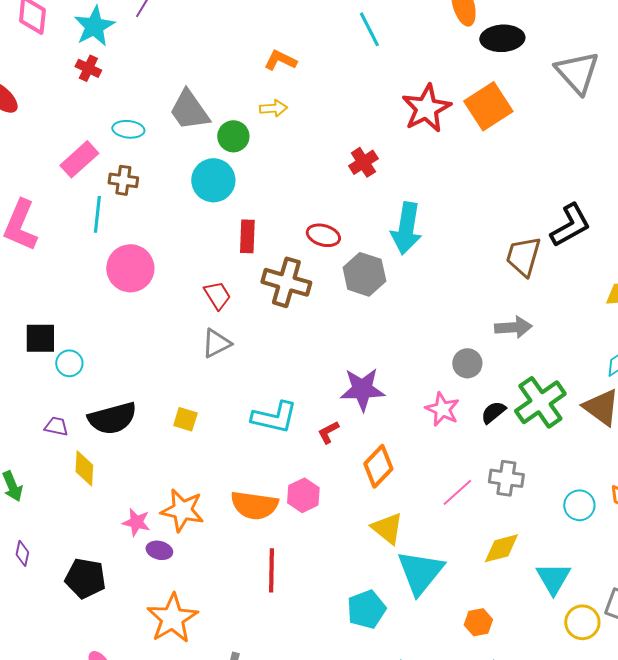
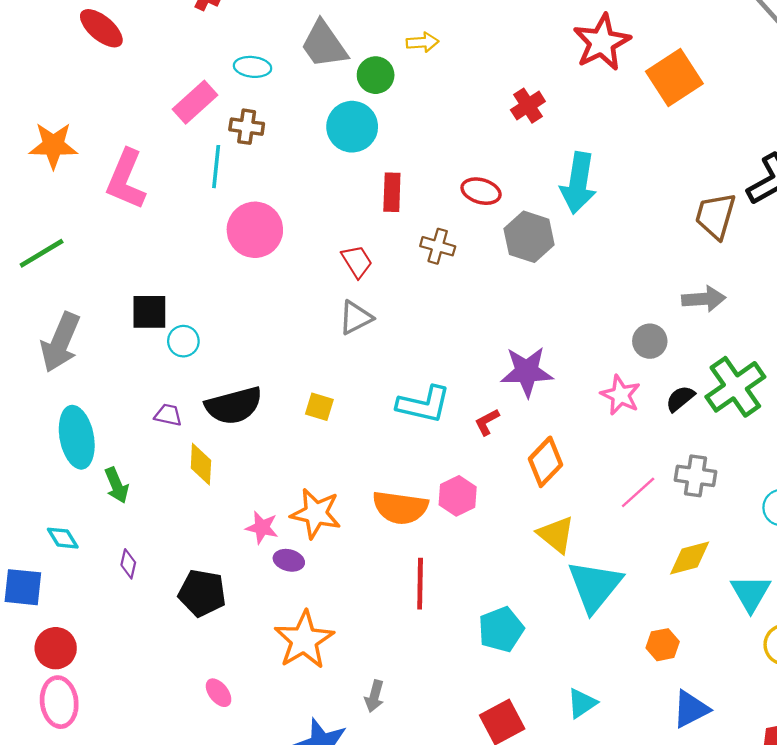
orange square: (488, 106) -> (674, 77), moved
brown cross: (286, 282) -> (438, 246), size x0.6
cyan pentagon: (366, 609) -> (501, 629), moved

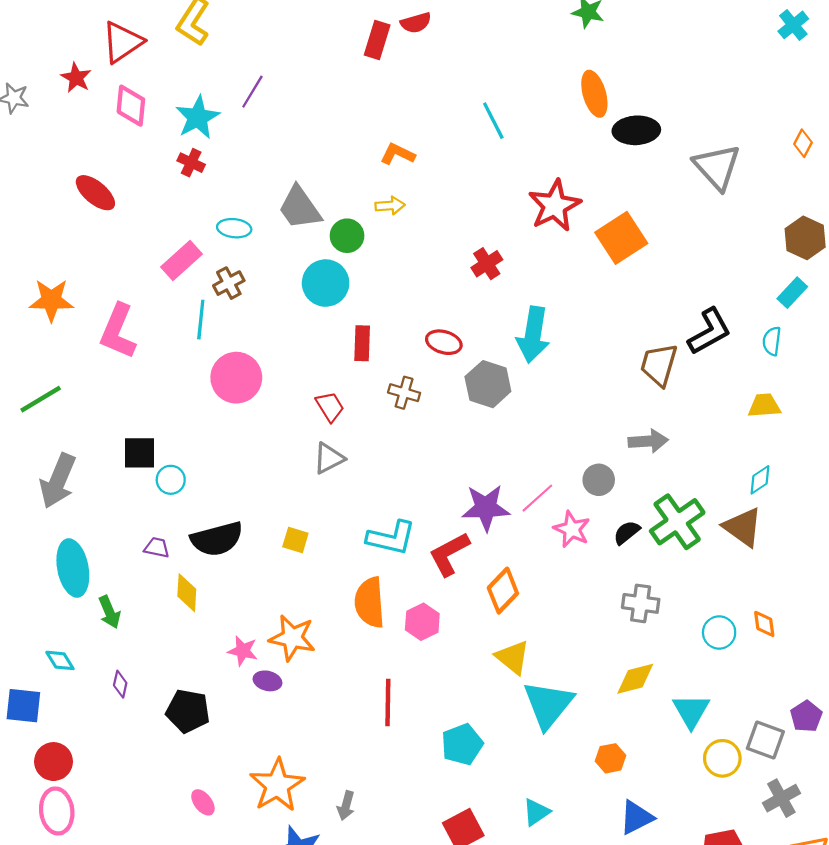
brown cross: (247, 127) -> (229, 283), turned -36
red L-shape: (487, 422) -> (449, 554), size x1.8
pink line: (638, 492) -> (537, 498), moved
orange semicircle: (400, 508) -> (370, 602), moved, turned 78
orange star: (304, 640) -> (277, 785), moved

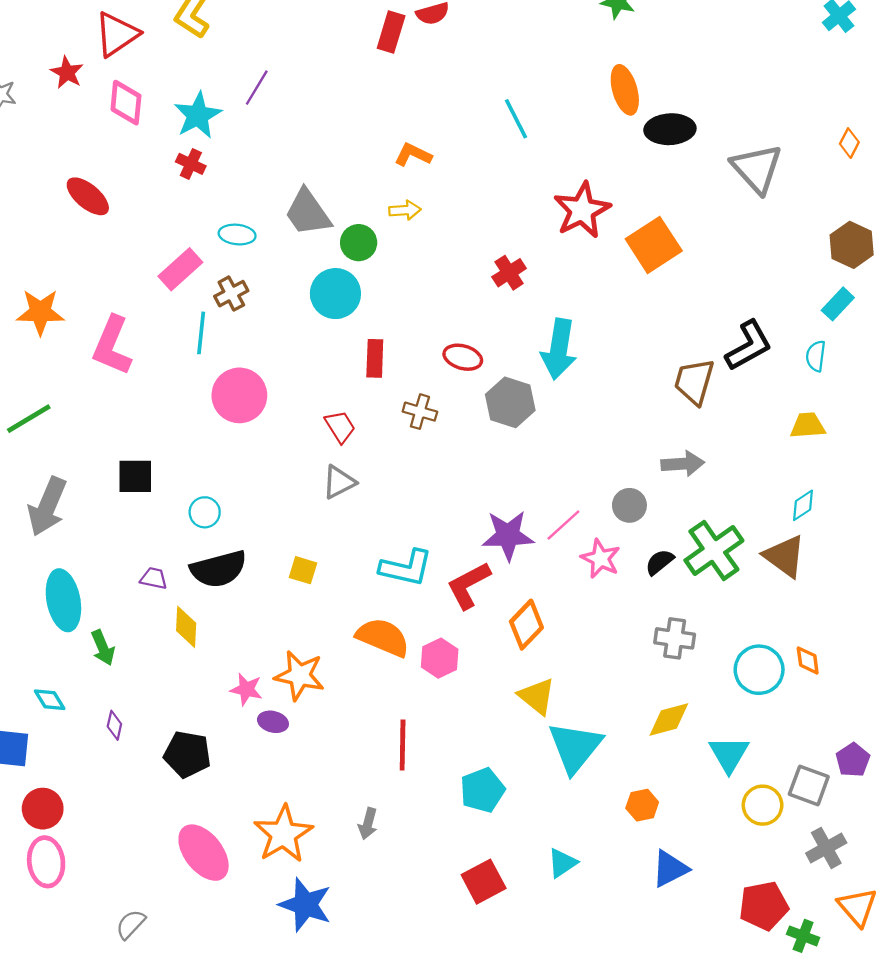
cyan circle: (171, 480) -> (205, 512), moved
orange semicircle: (370, 602) -> (383, 637), turned 117
cyan circle: (719, 632) -> (759, 670), size x1.4
pink ellipse: (203, 802) -> (204, 853), size x2.0
gray arrow: (346, 806) -> (368, 824), moved

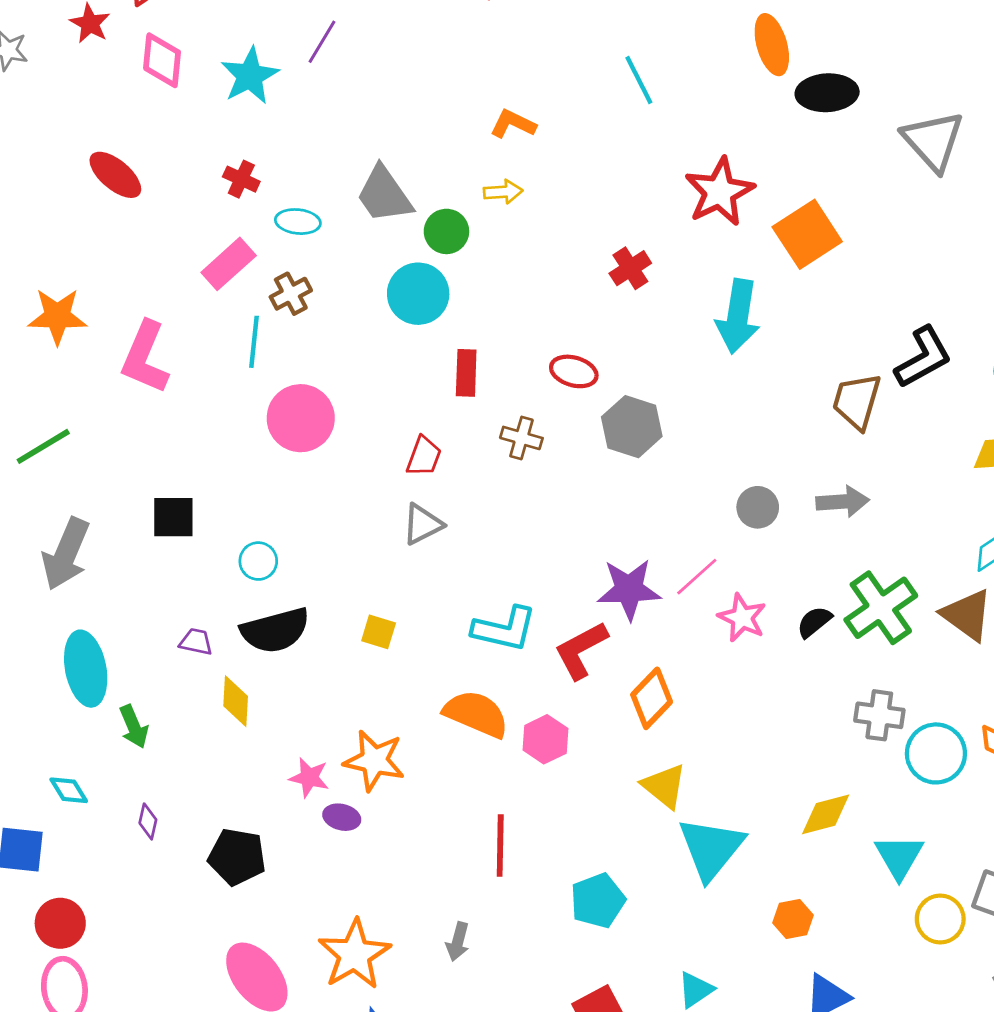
red cross: (191, 164) -> (241, 179), moved
cyan arrow: (559, 349) -> (738, 316), moved
red trapezoid: (340, 427) -> (424, 456), turned 52
gray circle: (629, 505) -> (758, 507), moved
gray cross: (675, 638) -> (879, 715), moved

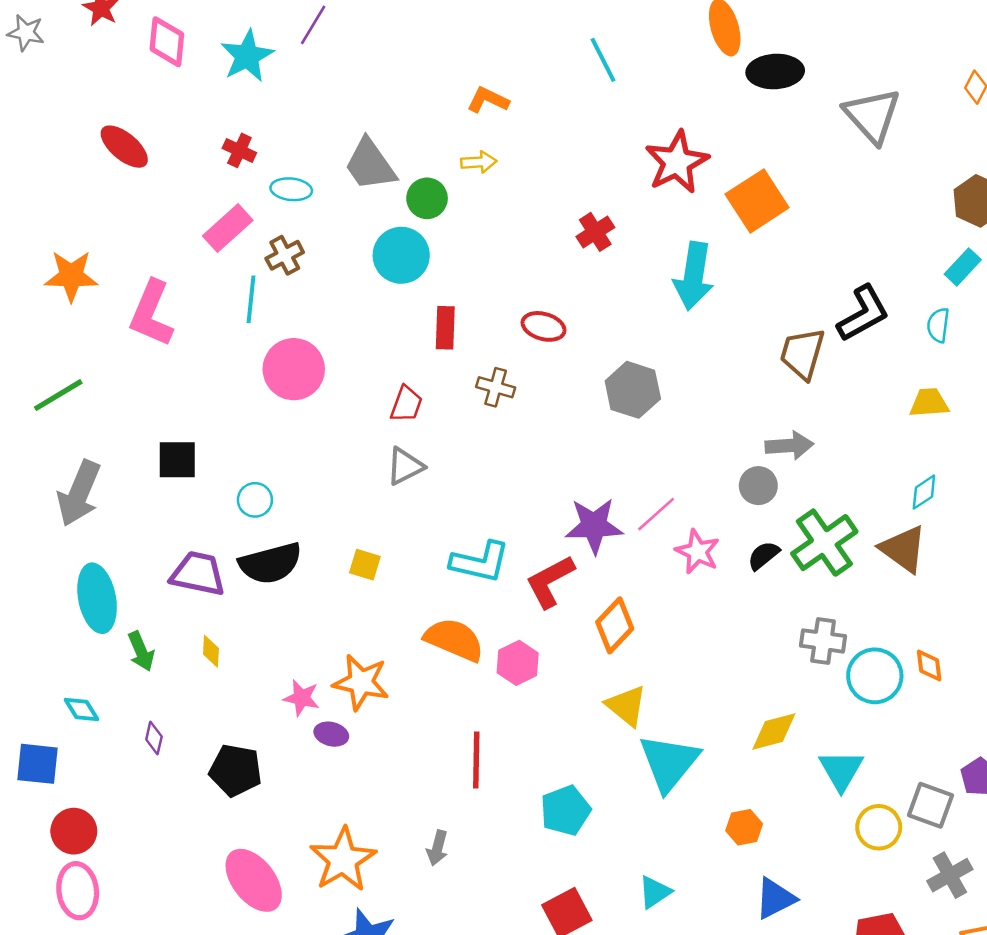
gray hexagon: (632, 427) -> (633, 390), moved
gray circle: (758, 507) -> (758, 486), moved
purple trapezoid: (196, 642) -> (198, 574), size x1.8
yellow diamond: (236, 701) -> (211, 651), moved, size x0.7

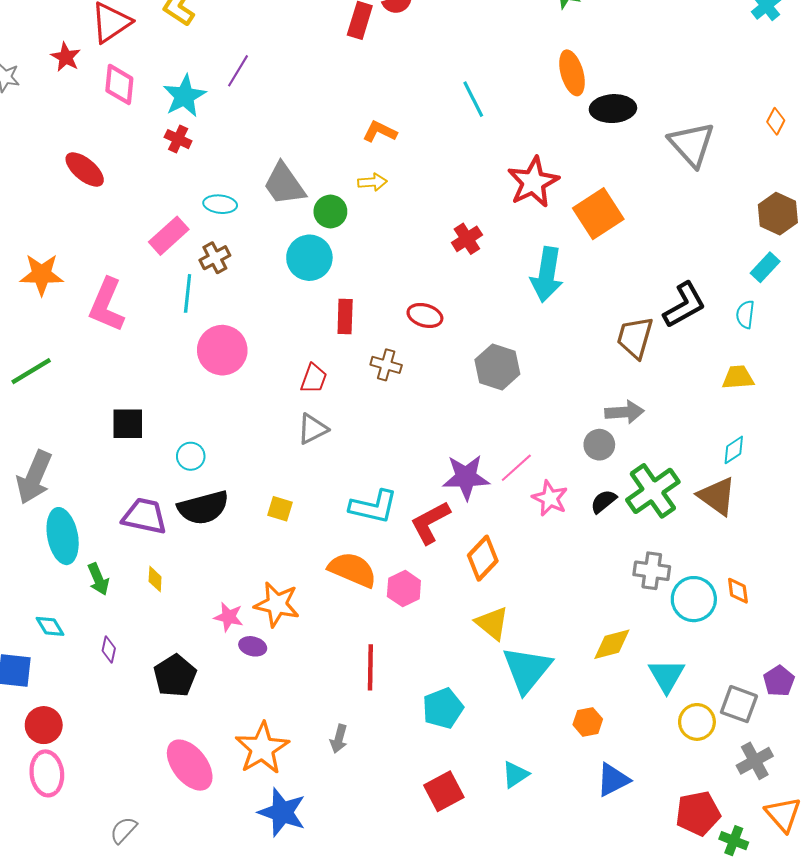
red cross: (239, 150) -> (178, 139), moved
gray arrow: (79, 493) -> (34, 477), moved
black pentagon: (236, 770) -> (175, 676), turned 30

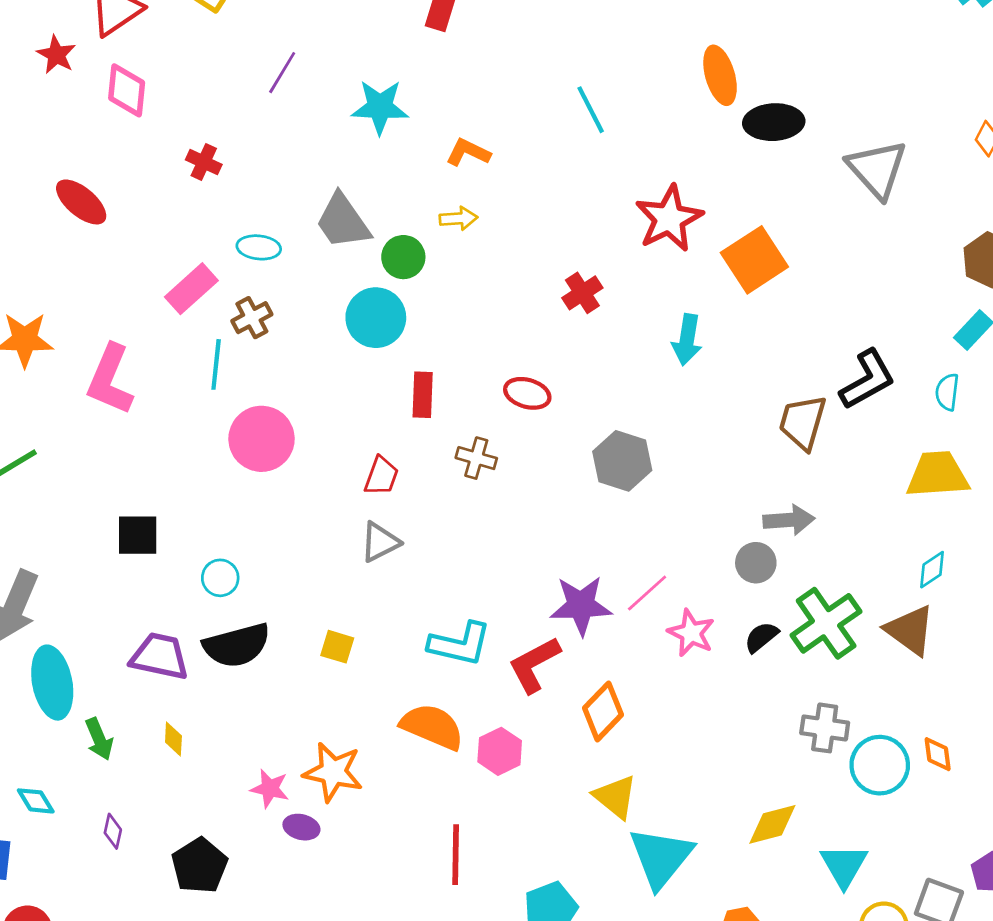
cyan star: (184, 96) -> (380, 107), moved, turned 30
cyan arrow: (547, 275) -> (687, 340), size x0.7
yellow trapezoid: (738, 377) -> (938, 475), size x1.5

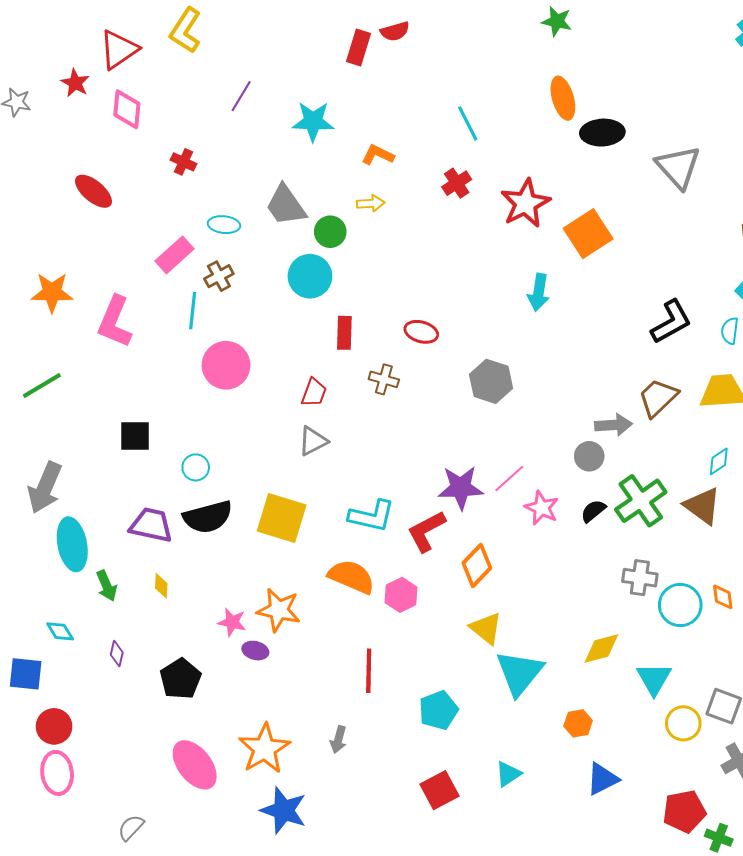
red cross: (582, 293) -> (457, 183), moved
brown trapezoid: (803, 422) -> (658, 398), moved, turned 30
yellow square: (337, 647) -> (282, 518), size x2.0

